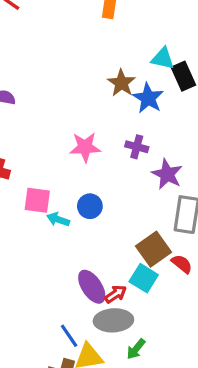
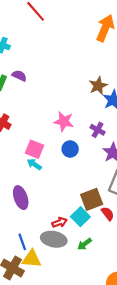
pink square: (37, 200) -> (35, 149), moved
blue circle: (90, 206) -> (70, 149), moved
purple ellipse: (92, 287) -> (21, 198), moved
green arrow: (136, 349) -> (85, 244), moved

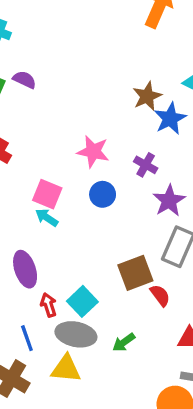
cyan square: (80, 217) -> (82, 301), moved
red arrow: (59, 222) -> (49, 305), moved, turned -88
yellow triangle: (32, 259) -> (66, 369), moved

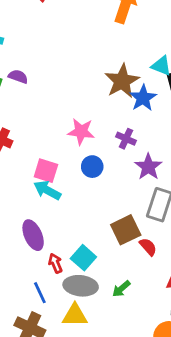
brown star: (147, 96) -> (122, 81), size x1.4
cyan arrow: (47, 218) -> (47, 190), size x1.4

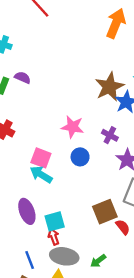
cyan square: (83, 258) -> (55, 221), moved, turned 30
red arrow: (55, 263) -> (54, 237), moved

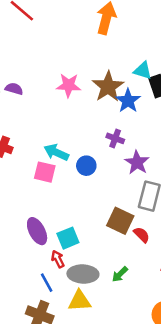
pink star: (73, 127) -> (69, 85), moved
cyan arrow: (41, 174) -> (56, 152), moved
brown square: (105, 212) -> (120, 221), turned -35
red arrow: (54, 237) -> (58, 259), moved

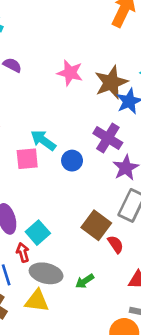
purple cross: (115, 138) -> (108, 138), size x1.5
pink square: (45, 172) -> (27, 159), turned -30
cyan square: (68, 238) -> (38, 233), turned -30

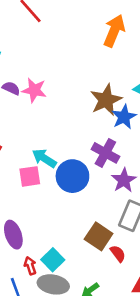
pink star: (70, 73) -> (34, 90), moved
blue circle: (72, 161) -> (72, 176), size x1.6
cyan square: (38, 233) -> (53, 260), moved

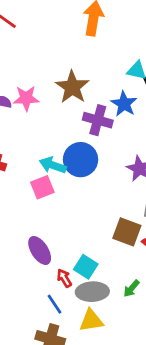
brown star: (106, 100) -> (72, 87), moved
purple cross: (105, 153) -> (98, 120), moved
blue circle: (72, 176) -> (81, 160), moved

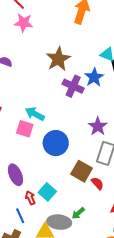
pink star: (26, 98) -> (24, 23), moved
blue circle: (81, 160) -> (56, 143), moved
pink square: (42, 187) -> (25, 129), turned 30
gray ellipse: (92, 292) -> (59, 222), moved

